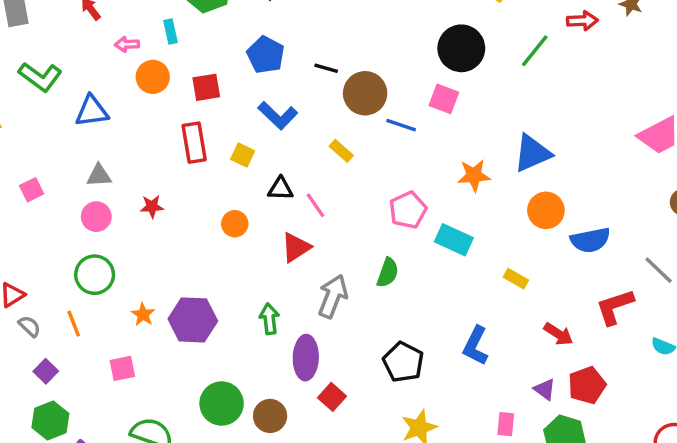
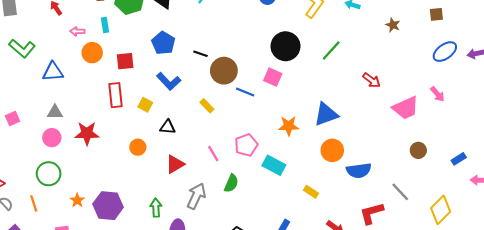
red arrow: (582, 21) -> (372, 80), moved, turned 36
pink line: (315, 205) -> (213, 154), moved
red star: (152, 206) -> (87, 133), size x1.6

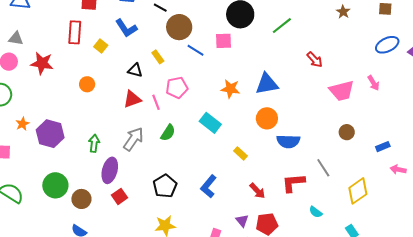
pink square: (273, 77) -> (223, 41), turned -36
black triangle: (168, 127) -> (135, 70), moved
pink pentagon: (246, 145) -> (177, 88), moved
red triangle: (175, 164) -> (132, 99), moved

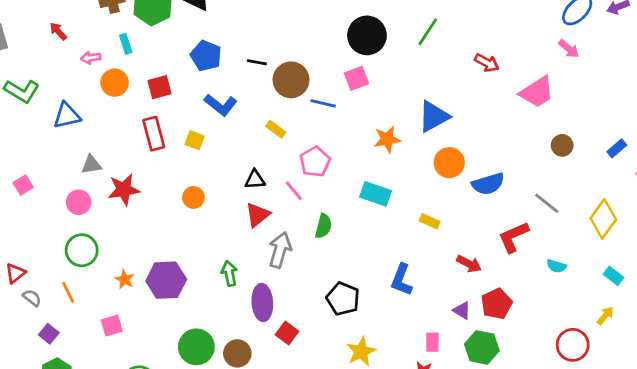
gray triangle: (16, 38) -> (91, 165), moved
black triangle: (135, 70) -> (255, 180), moved
pink arrow: (373, 83) -> (569, 49), moved
red triangle: (132, 99) -> (257, 215), moved

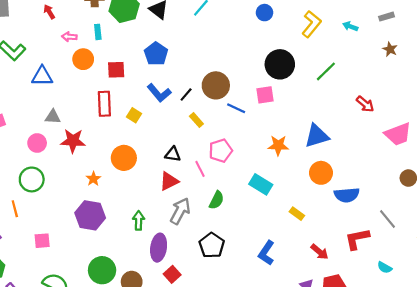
black line: (257, 62) -> (186, 94), moved, turned -72
orange circle: (193, 197) -> (124, 158), size x1.5
orange star: (125, 279) -> (93, 179), moved
black pentagon: (343, 299) -> (212, 245), moved

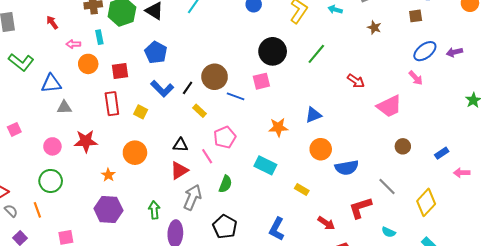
gray triangle: (53, 117) -> (64, 107), moved
blue triangle: (317, 136) -> (313, 115), size x0.7

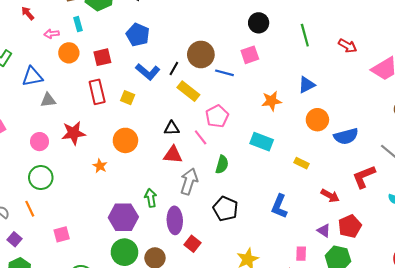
black circle: (273, 51) -> (259, 23), size x0.7
green line: (316, 54) -> (305, 35), moved, turned -50
yellow rectangle: (199, 111) -> (188, 91), size x1.5
red triangle: (179, 170) -> (173, 155), turned 42
purple hexagon: (108, 209) -> (123, 217), moved

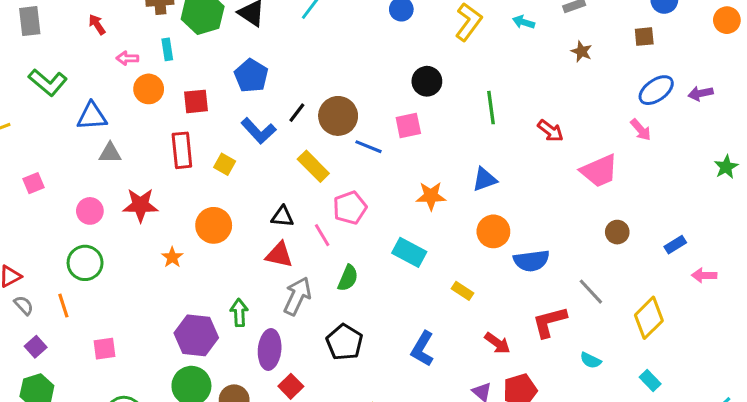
black line: (174, 68) -> (297, 113), moved

